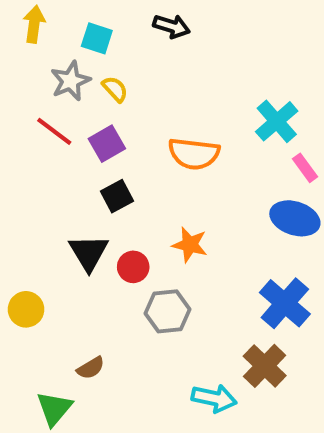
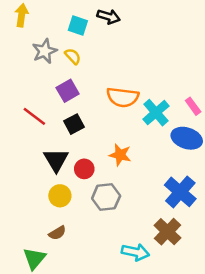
cyan square: (97, 38) -> (78, 26), moved
cyan cross: (277, 121) -> (156, 113), moved
red line: (54, 131) -> (34, 116), moved
yellow circle: (26, 309) -> (60, 196), moved

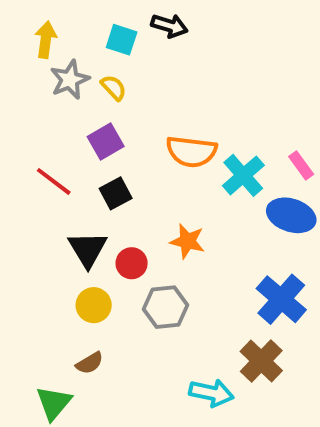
yellow arrow: (22, 15) -> (46, 40), moved

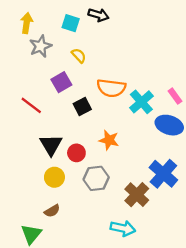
yellow semicircle: (114, 88) -> (79, 56), moved
black square: (116, 193) -> (82, 107), moved
brown cross: (261, 361) -> (137, 195), moved

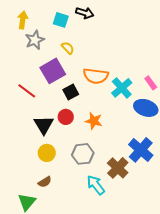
purple square: (61, 82) -> (53, 71), size x1.4
red circle: (76, 153) -> (66, 117), moved
cyan arrow: (123, 228) -> (96, 185), moved, turned -140

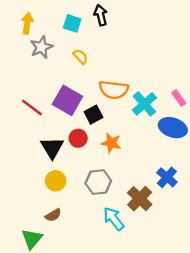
black arrow: (85, 13) -> (101, 15), turned -120
purple square: (53, 71) -> (67, 100), moved, turned -30
black square: (71, 92) -> (94, 115), moved
blue cross: (141, 150) -> (167, 177), size x0.7

